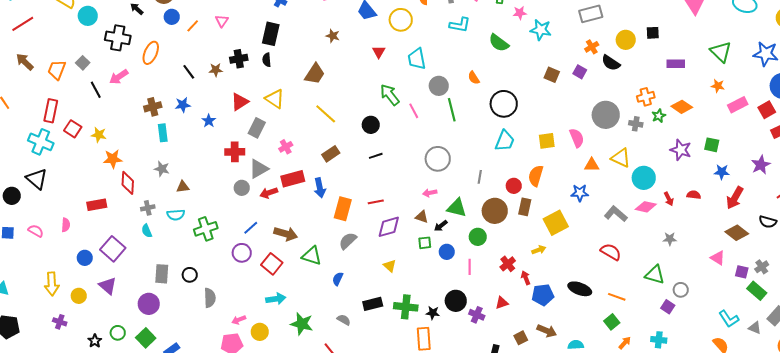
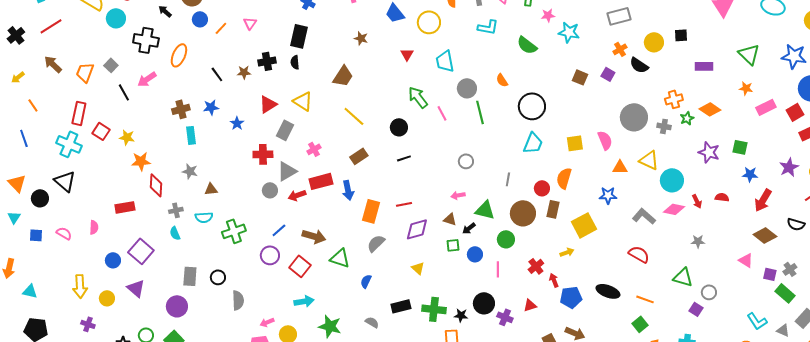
gray circle: (438, 159) -> (466, 161), size x0.6

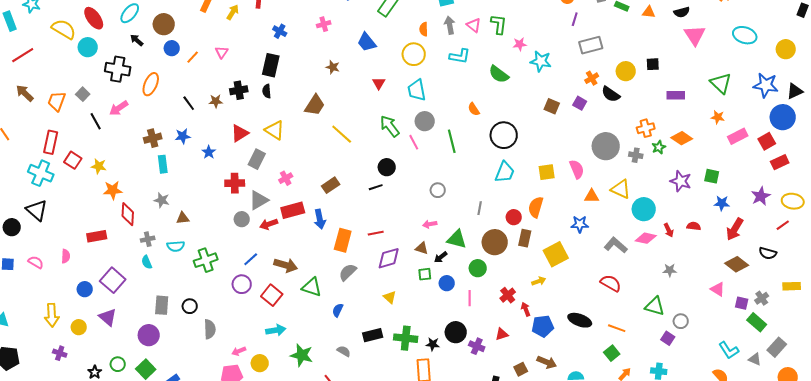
yellow circle: (429, 22) -> (414, 54), moved
gray circle: (467, 88) -> (425, 121), moved
yellow line: (354, 116) -> (342, 134), moved
black circle: (399, 127) -> (387, 167), moved

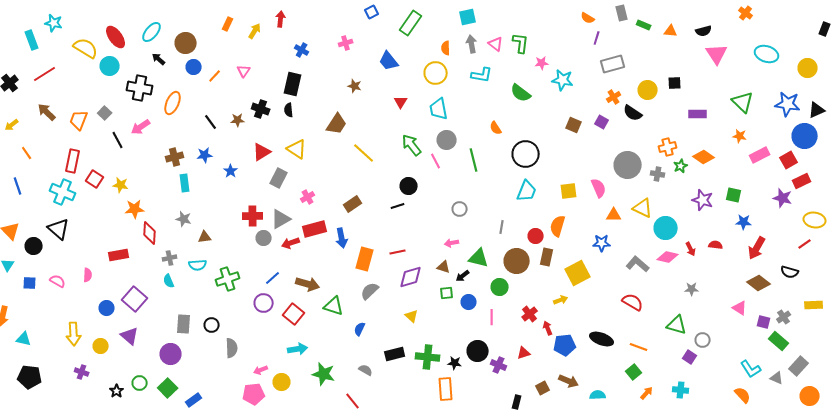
black cross: (239, 90) -> (261, 109), turned 30
red cross: (235, 183) -> (253, 216), moved
purple star: (761, 196) -> (783, 198), moved, turned -30

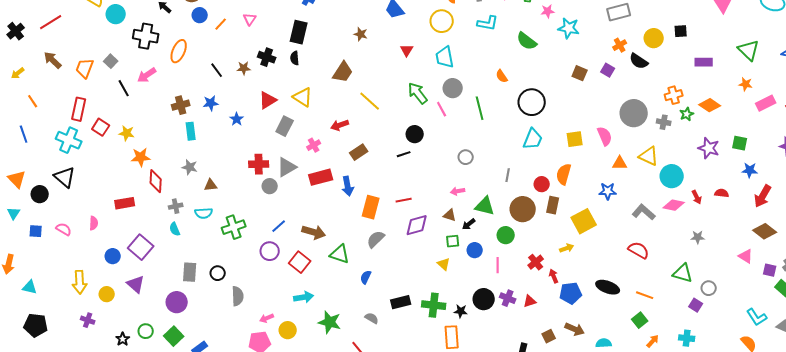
red arrow: (291, 243) -> (340, 125), moved
yellow triangle: (412, 316) -> (444, 264), moved
purple cross: (499, 365) -> (508, 298), moved

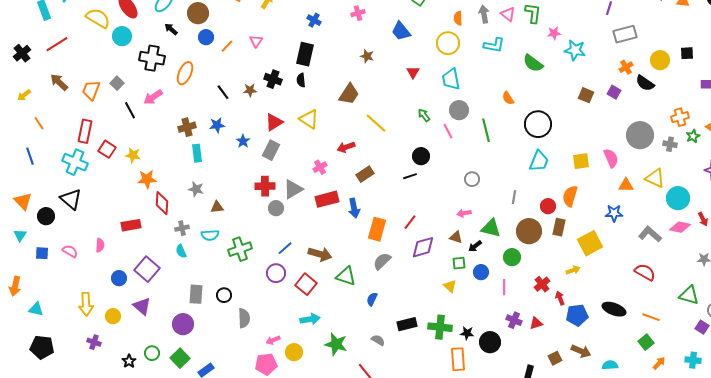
green arrow: (418, 93) -> (424, 115), size x0.6
gray rectangle: (285, 126) -> (271, 150), moved
red line: (404, 200) -> (410, 222), turned -42
black circle: (484, 299) -> (490, 342), moved

